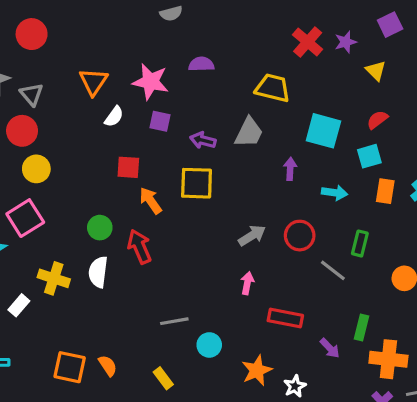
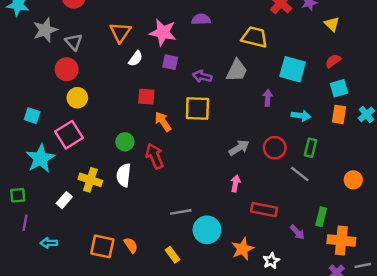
cyan square: (369, 156) -> (339, 88), moved
green rectangle: (360, 243) -> (310, 148), moved
cyan circle: (209, 345) -> (207, 230), size x1.5

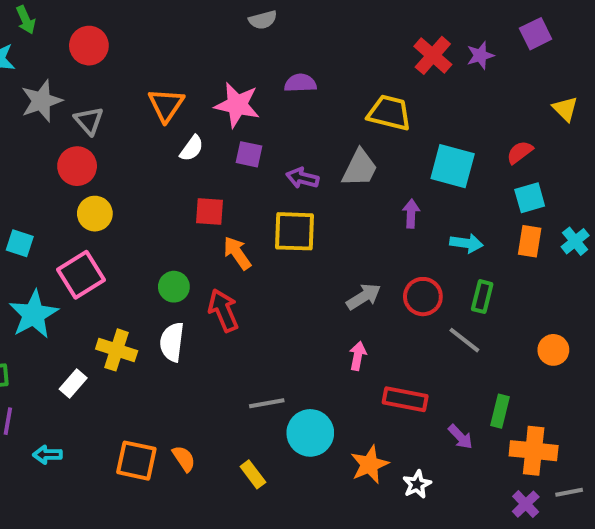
yellow triangle: (332, 24) -> (565, 109), moved

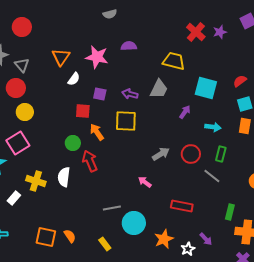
purple square: (249, 154) -> (100, 94), moved
purple arrow: (411, 214) -> (185, 112), turned 32
green circle: (174, 287) -> (73, 143), moved
pink arrow: (358, 356) -> (145, 182), moved, turned -64
purple arrow: (460, 437) -> (206, 239), moved

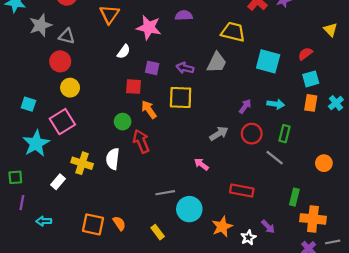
orange triangle: (61, 57) -> (109, 14), moved
gray triangle: (22, 65) -> (67, 36), turned -35
purple arrow: (185, 112) -> (245, 106), moved

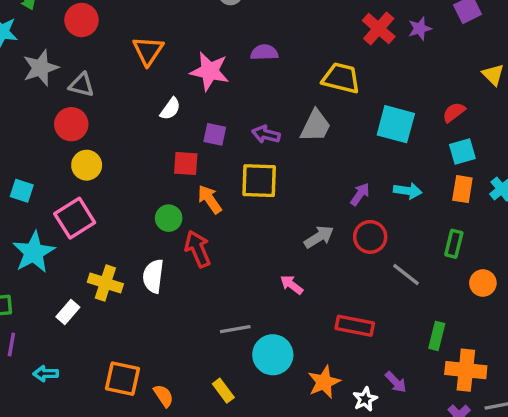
green rectangle: (284, 134) -> (454, 244), moved
orange semicircle: (119, 223) -> (163, 396), moved

